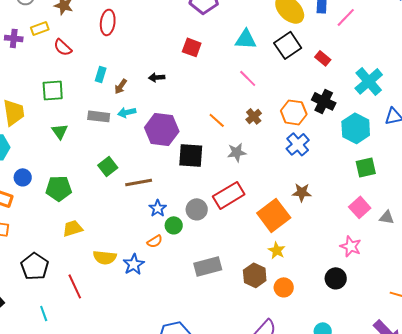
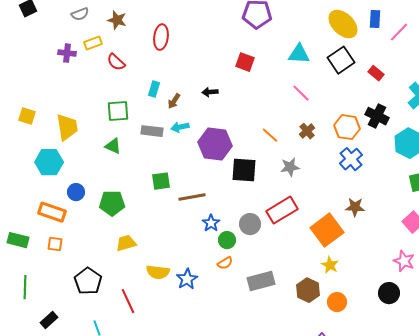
green square: (53, 90) -> (118, 111), moved
green triangle: (60, 131) -> (113, 146), turned -30
green square: (108, 166) -> (161, 181), turned 30
orange semicircle: (155, 241) -> (225, 263), moved

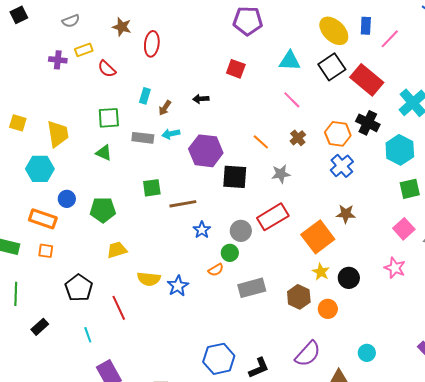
brown star: (117, 20) -> (122, 27), moved
red rectangle: (376, 73) -> (367, 80), size x2.0
green circle: (227, 240) -> (230, 253), moved
black circle: (389, 293) -> (349, 278), moved

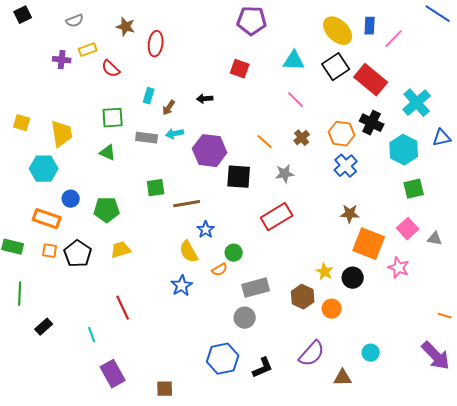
gray circle: (241, 231) -> (245, 318), moved
orange square: (318, 237) -> (369, 244), moved, turned -32
yellow semicircle: (149, 279) -> (189, 252), moved, turned 55
black pentagon: (79, 288) -> (78, 254), moved

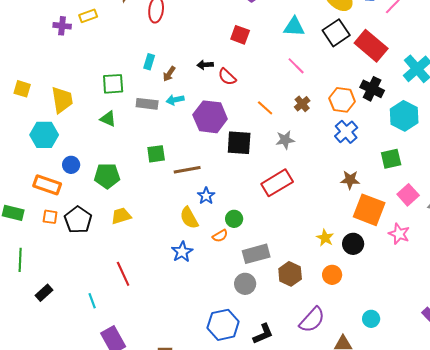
red semicircle: (111, 69) -> (227, 77), moved
green square: (414, 189) -> (391, 159), moved
brown hexagon: (303, 297) -> (290, 274), moved

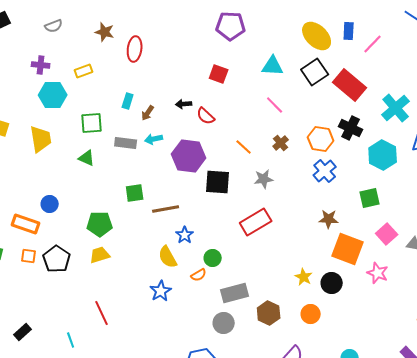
yellow rectangle: (88, 16) -> (84, 71), moved
cyan hexagon: (44, 135) -> (53, 95), moved
green pentagon: (107, 176) -> (100, 224), moved

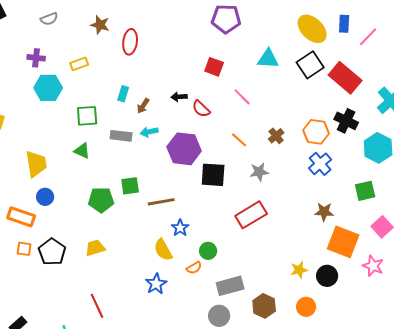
pink line: (275, 105) -> (242, 97), moved
yellow trapezoid: (41, 139) -> (36, 164), moved
green pentagon: (100, 224) -> (101, 200), moved
yellow star: (304, 277) -> (299, 270), turned 30

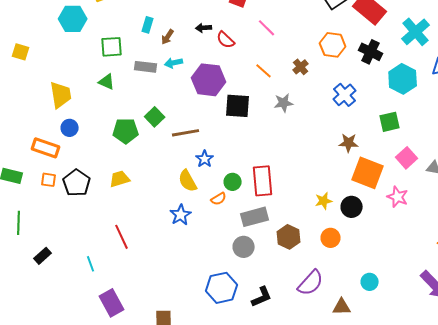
orange hexagon: (316, 132) -> (333, 45), moved
green square: (130, 186) -> (155, 117), turned -36
red rectangle: (251, 215) -> (263, 181), moved, turned -64

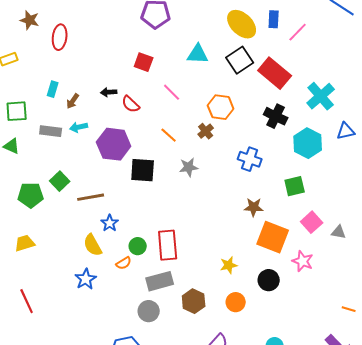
orange hexagon: (333, 45) -> (221, 107), moved
blue cross: (345, 95) -> (250, 159), turned -30
black circle: (352, 207) -> (269, 280), moved

